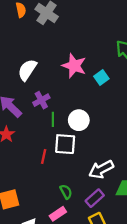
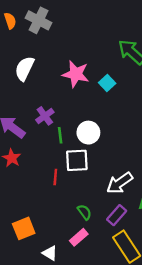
white semicircle: (27, 70) -> (25, 68), moved

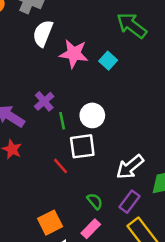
white semicircle: (25, 68) -> (43, 33), moved
red line: (55, 177) -> (61, 166), turned -42
orange square: (24, 228) -> (50, 223), moved

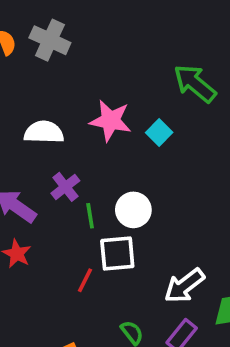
white semicircle: (43, 33) -> (44, 132), moved, turned 68
red line: (61, 166) -> (85, 280), turned 66

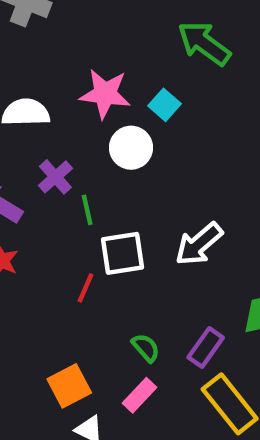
white circle: (133, 210) -> (131, 148), moved
white arrow: (184, 286) -> (199, 244), moved

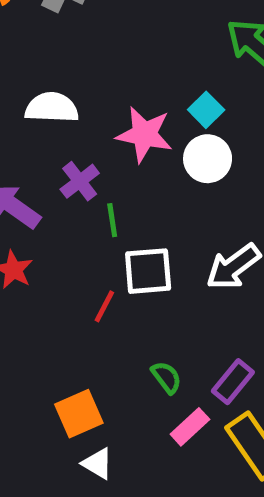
pink star: (105, 94) -> (144, 134), moved
white circle: (131, 148) -> (208, 159), moved
pink rectangle: (140, 395) -> (190, 427), moved

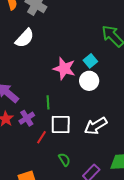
white semicircle: (52, 108) -> (25, 38), moved, turned 125
purple cross: (80, 181) -> (27, 118), moved
green semicircle: (166, 377) -> (64, 160), moved

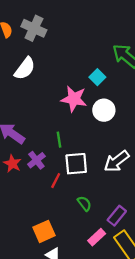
cyan square: (90, 61) -> (97, 77), moved

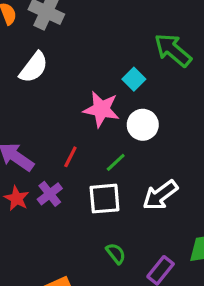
green line: (59, 140) -> (116, 162), moved, turned 56
red line: (56, 181) -> (70, 157), moved

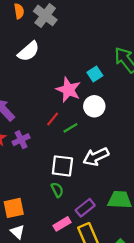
red line: (70, 157) -> (53, 119), moved
white square: (105, 199) -> (62, 166), moved

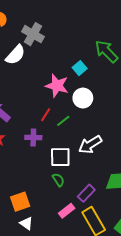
gray cross: (45, 15) -> (33, 34), moved
purple cross: (21, 140) -> (33, 137), moved, turned 35

